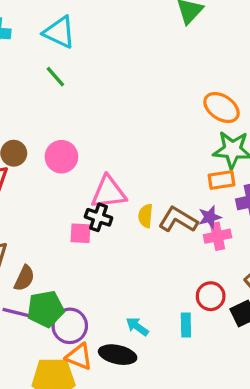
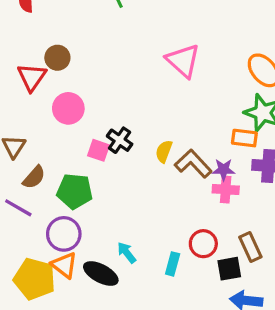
pink circle: (61, 157) -> (68, 108), moved
pink triangle: (109, 192) -> (183, 61), moved, turned 33
green pentagon: (45, 309) -> (75, 191), moved

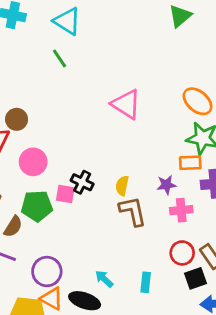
brown L-shape: (193, 164) -> (133, 211), moved, turned 40
purple star: (224, 170) -> (166, 185), moved
green pentagon: (75, 191) -> (37, 206), moved
red circle: (203, 244) -> (182, 253), moved

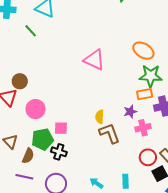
green line: (60, 58) -> (31, 31), moved
black cross: (82, 182) -> (59, 152), moved

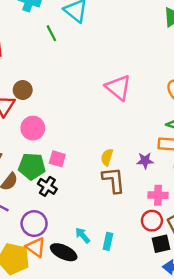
pink cross: (143, 128) -> (158, 195), moved
cyan rectangle: (126, 181) -> (108, 241), moved

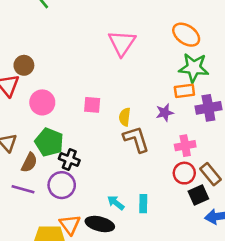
pink triangle: (118, 88) -> (122, 43), turned 36
pink square: (57, 159) -> (92, 105), moved
green pentagon: (32, 166) -> (49, 142), turned 30
purple circle: (34, 224) -> (62, 185), moved
orange triangle: (36, 247) -> (70, 225), turned 30

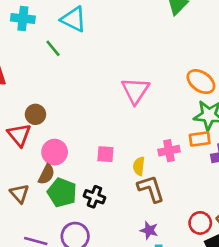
purple star: (165, 113) -> (149, 230), moved, turned 30
pink cross: (185, 146) -> (169, 151), moved
black cross: (69, 159) -> (94, 197), moved
brown semicircle: (29, 163) -> (47, 174), moved

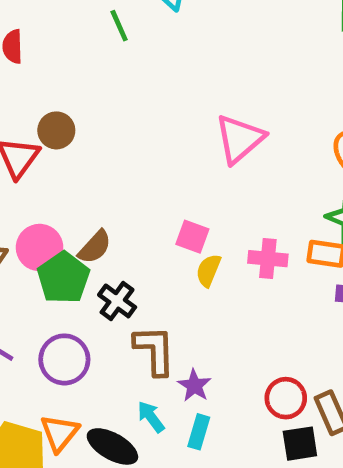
pink circle: (55, 152) -> (40, 248), moved
pink square: (105, 154) -> (192, 237), moved
brown semicircle: (47, 174) -> (95, 247), moved
brown L-shape: (151, 189) -> (155, 350), moved

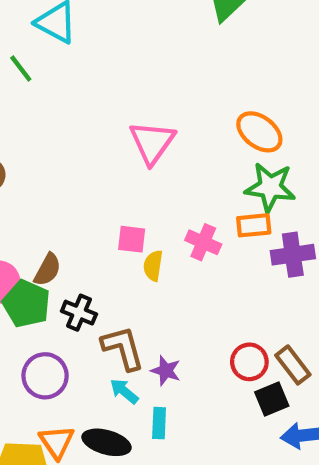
pink cross: (268, 259) -> (203, 242), turned 32
cyan arrow: (151, 417) -> (124, 391), moved
cyan rectangle: (199, 432) -> (159, 423), moved

